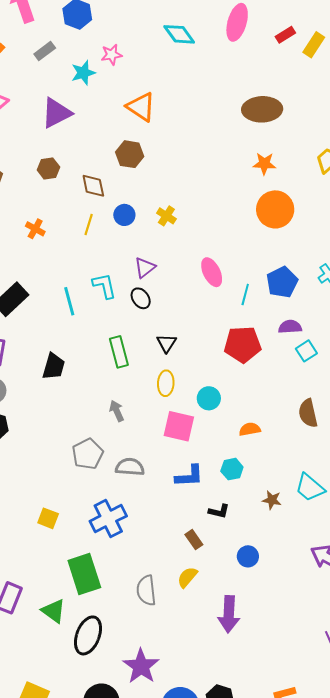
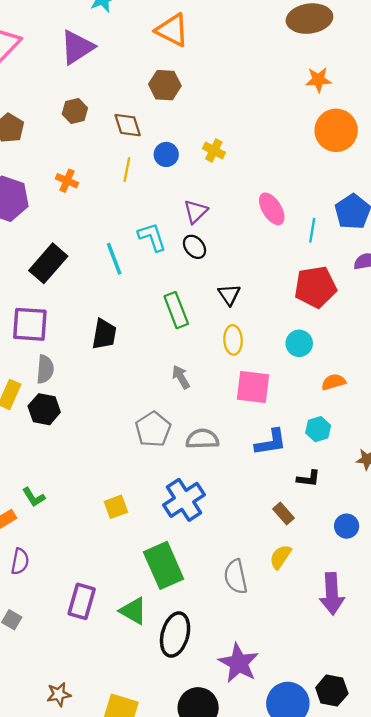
cyan circle: (209, 398) -> (299, 343), moved
yellow square: (48, 518) -> (116, 507), turned -35

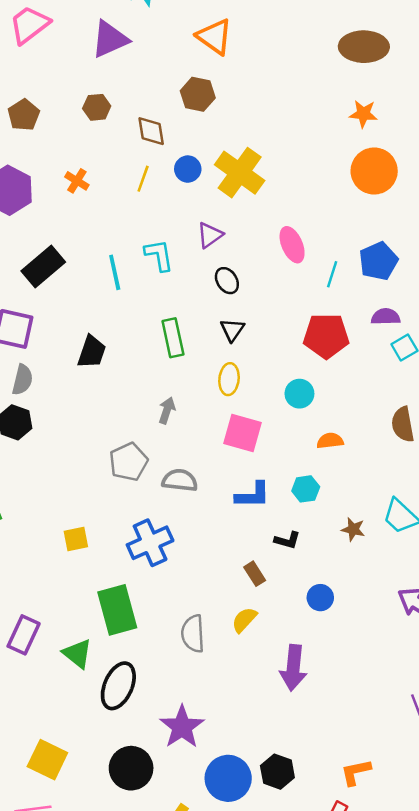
yellow cross: (214, 151) -> (240, 173), size x2.0
black ellipse: (195, 247) -> (227, 281), moved
gray arrow: (181, 377) -> (167, 410), turned 40

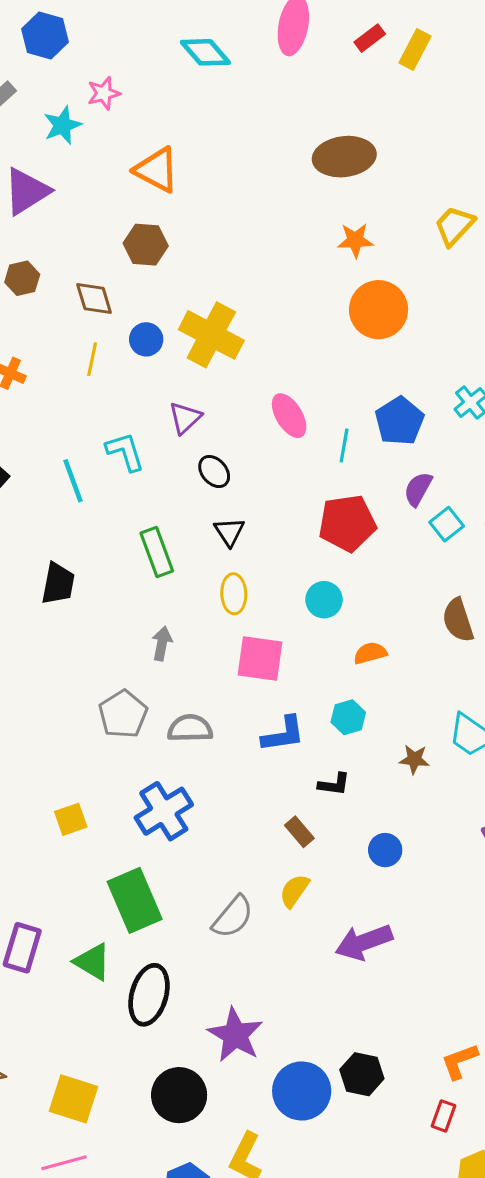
purple semicircle: (386, 317) -> (418, 489), turned -52
gray semicircle: (193, 634) -> (233, 917), turned -129
purple arrow: (293, 668) -> (364, 942), turned 72

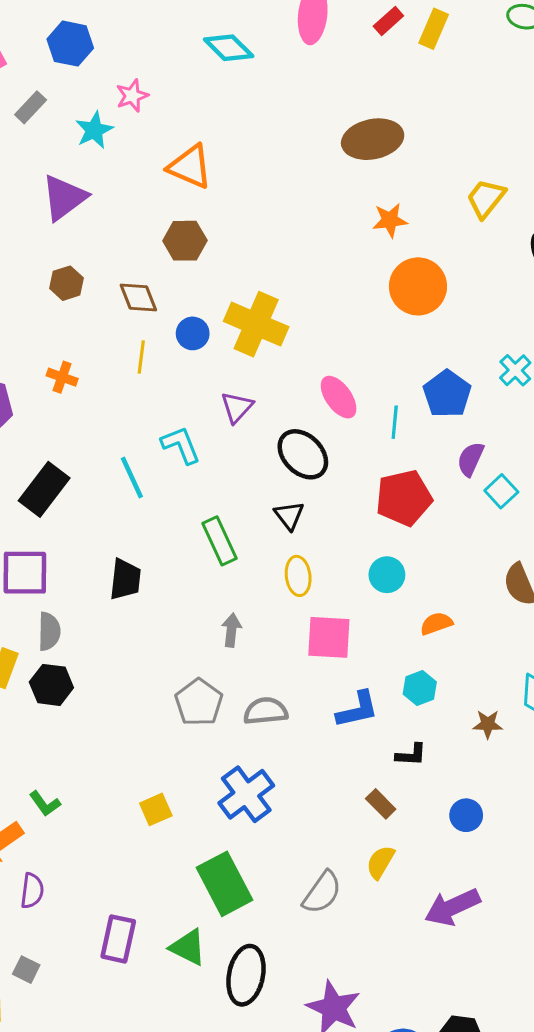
black ellipse: (214, 472) -> (303, 454), moved, size x1.6

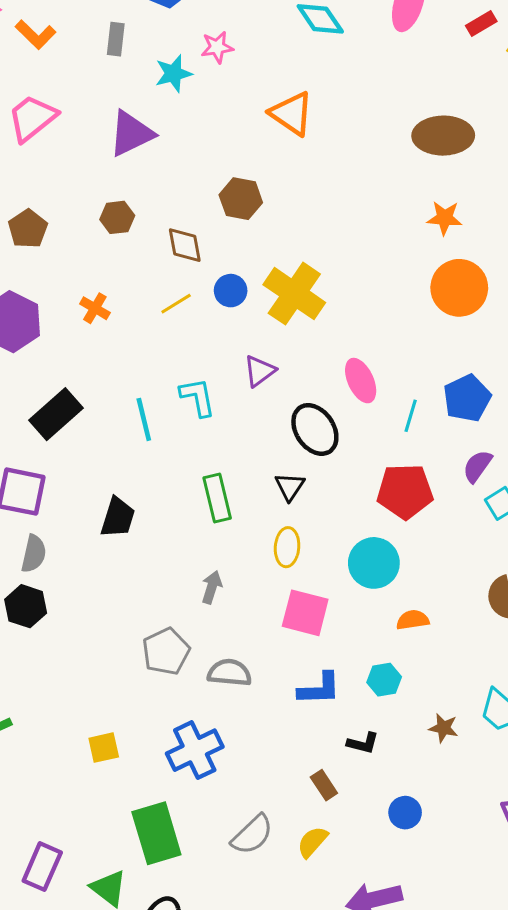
gray rectangle: (31, 107) -> (116, 39), turned -48
orange triangle: (190, 167) -> (291, 114), moved
yellow line: (141, 357) -> (176, 304), turned 40
cyan circle: (387, 575) -> (374, 563), size x1.4
gray semicircle: (322, 892) -> (252, 835), moved

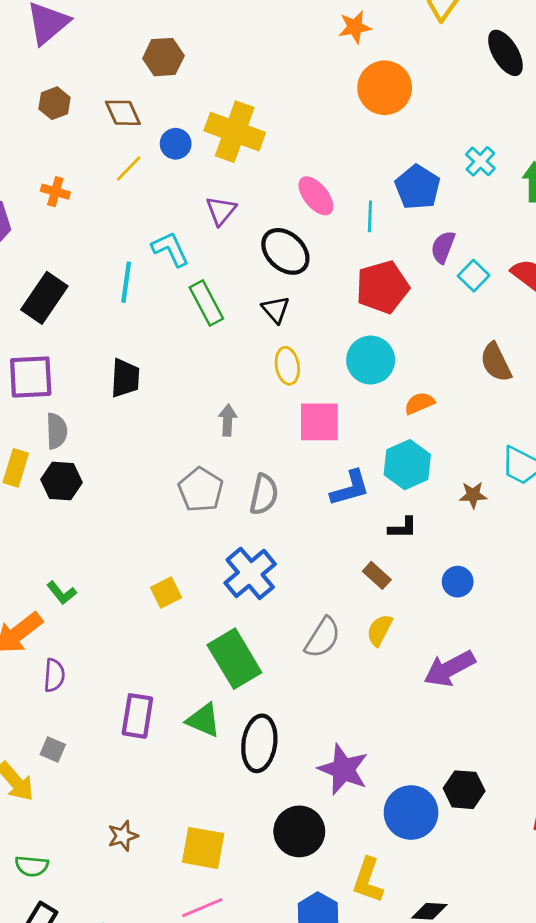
cyan line: (144, 419) -> (126, 282), turned 36
green rectangle: (217, 498) -> (206, 303), moved
gray semicircle: (229, 673) -> (264, 494), turned 111
cyan hexagon: (384, 680) -> (407, 465), size x1.5

